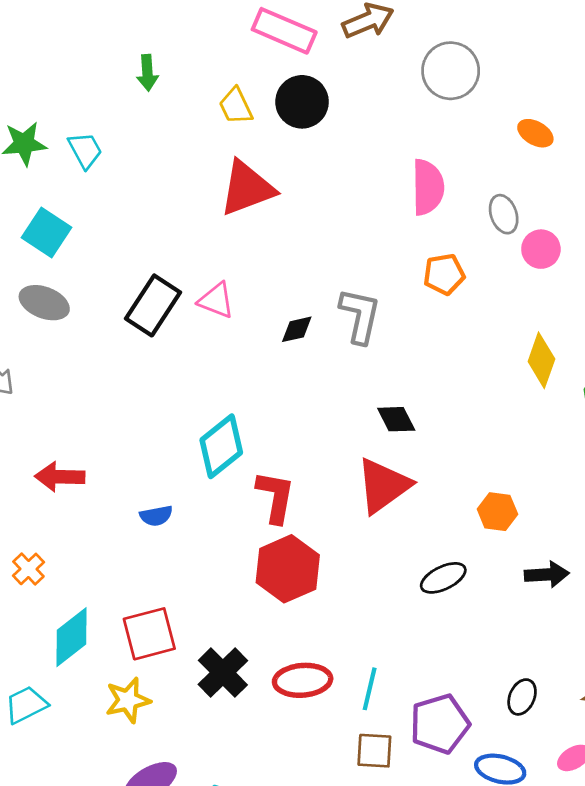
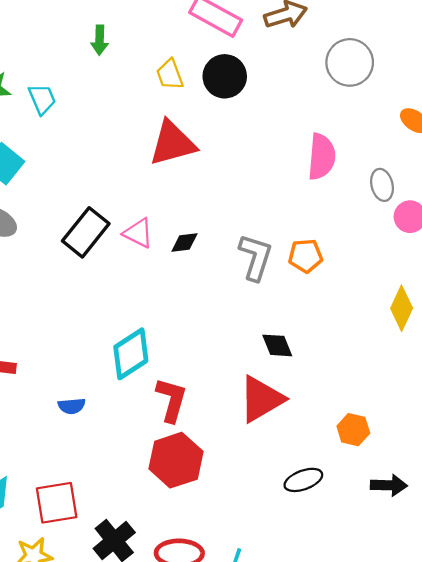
orange pentagon: (444, 274) -> (306, 256), moved
black diamond: (297, 329) -> (184, 243), moved

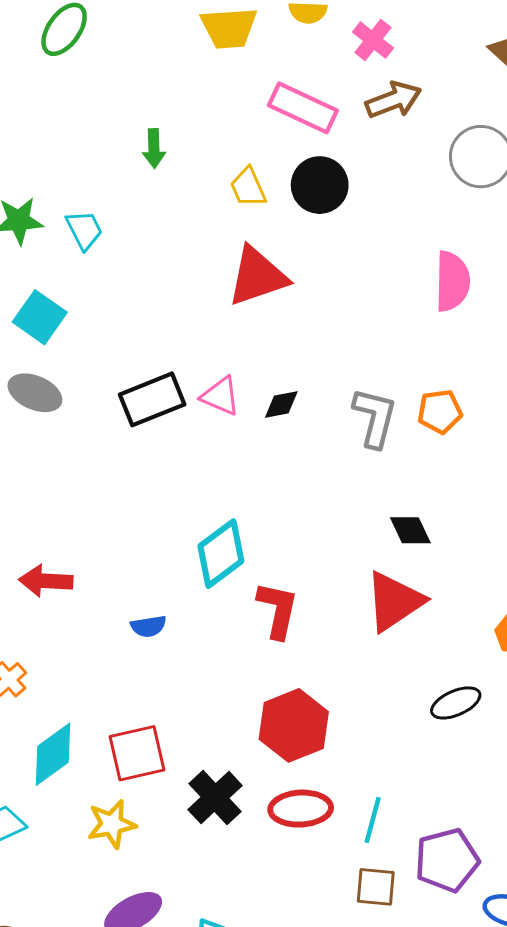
black rectangle: (86, 232) -> (152, 399), turned 33
red hexagon: (176, 460) -> (294, 725), moved

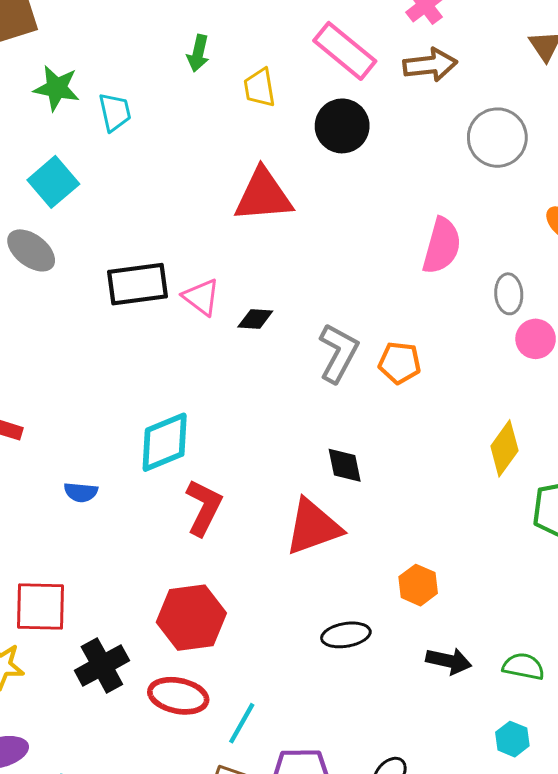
yellow trapezoid: (248, 187) -> (259, 88), moved

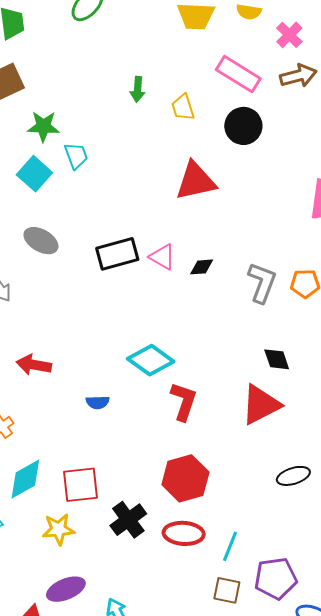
cyan trapezoid: (115, 112) -> (76, 156), moved
cyan square: (53, 182) -> (34, 174), moved
cyan diamond: (165, 442) -> (151, 360), turned 66

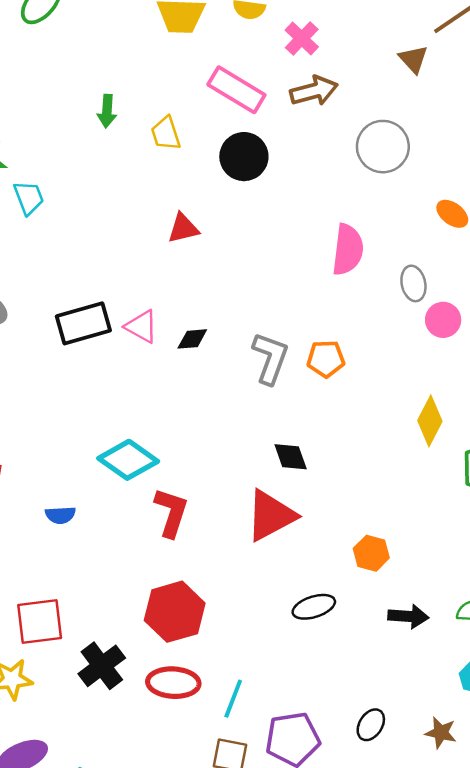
red triangle: (196, 181) -> (183, 228), size x0.6

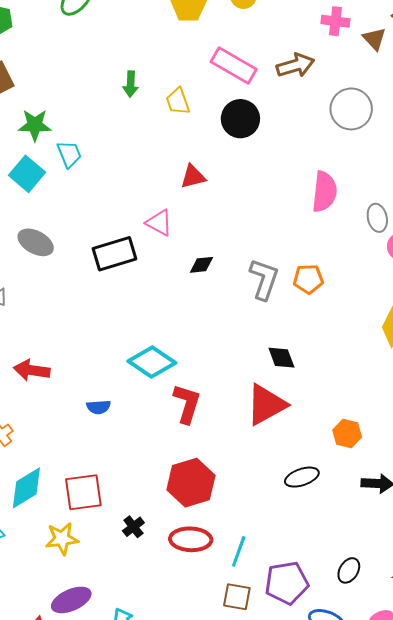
pink cross: (302, 38) -> (335, 21), moved, turned -36
pink triangle: (142, 327) -> (159, 223), moved
black cross: (102, 666) -> (133, 527), size x0.6

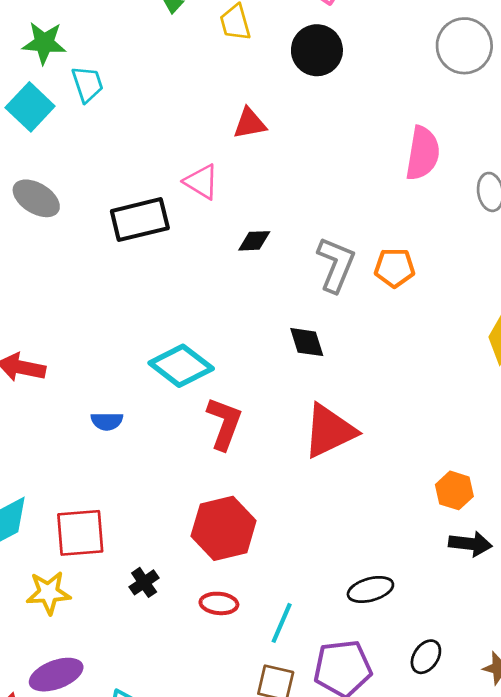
black diamond: (281, 358) -> (307, 342), moved
orange hexagon: (347, 434) -> (454, 490), moved
black ellipse: (302, 477) -> (370, 589), moved
red ellipse: (191, 539) -> (219, 603), size x0.7

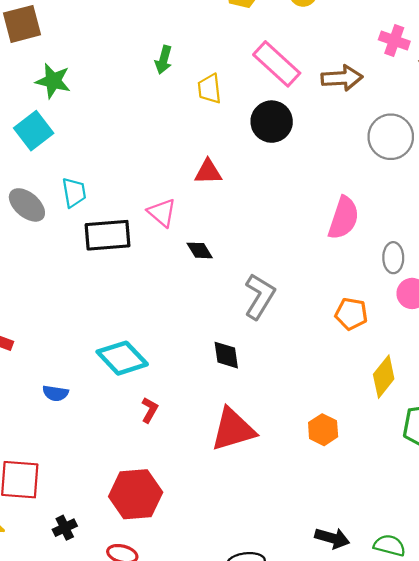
cyan trapezoid: (88, 84) -> (74, 192), moved
black diamond: (254, 241) -> (200, 250), moved, turned 52
orange pentagon: (395, 268) -> (351, 314), moved
red L-shape: (224, 423) -> (150, 410), size x0.6
orange hexagon: (454, 490) -> (323, 430), moved

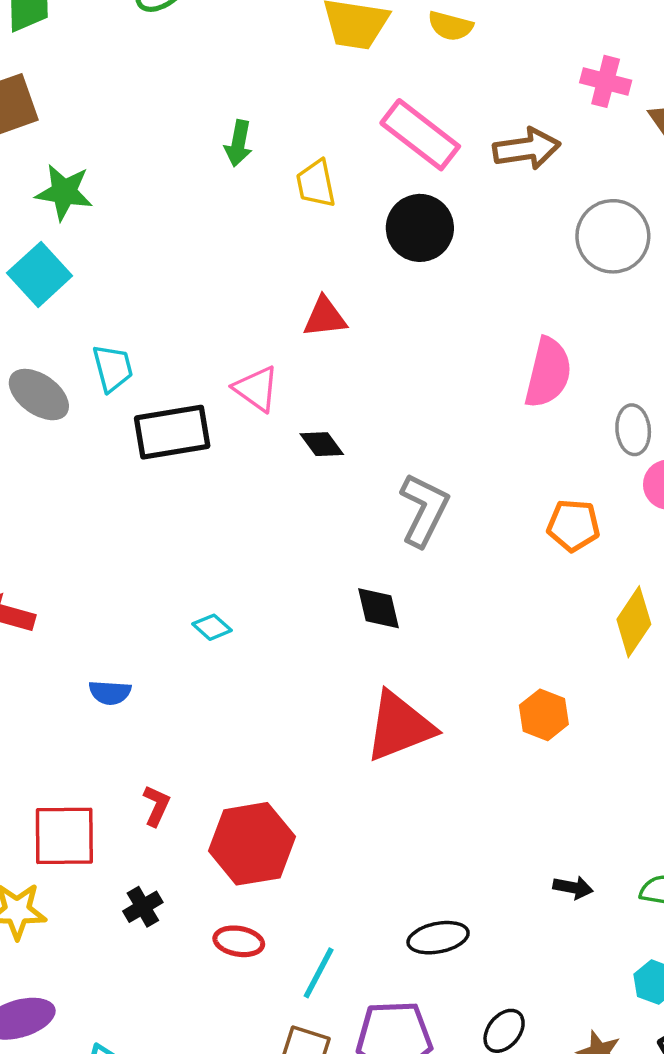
cyan diamond: (122, 358) -> (212, 627), size x0.5
red L-shape: (150, 410) -> (156, 806), moved
black arrow: (332, 538) -> (573, 888), size x0.7

